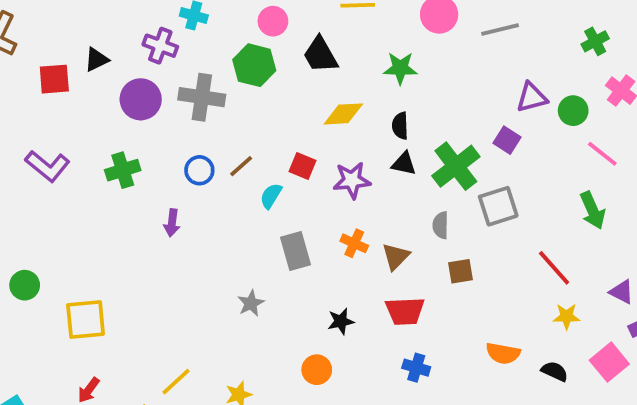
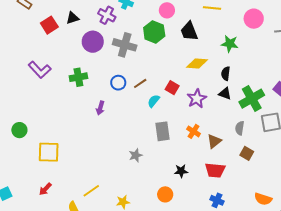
red square: (54, 79) -> (49, 25), turned -36
purple star: (352, 180) -> (197, 99), turned -30
brown square: (460, 271) -> (247, 153), turned 32

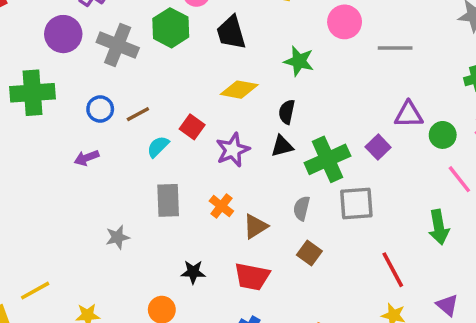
green cross: (78, 77) -> (32, 93), size x1.4
black triangle: (225, 94) -> (282, 146), turned -40
purple arrow: (100, 108) -> (86, 158), moved, turned 48

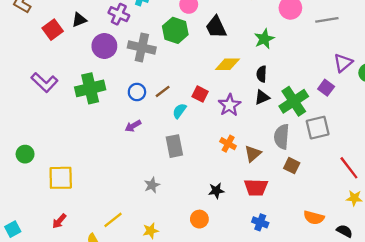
green star: (299, 61) -> (264, 39), turned -30
purple triangle: (409, 115) -> (343, 63), turned -30
gray rectangle: (168, 200) -> (174, 146), moved
gray semicircle: (302, 208) -> (282, 137), size x1.5
gray star: (118, 237) -> (152, 185), moved

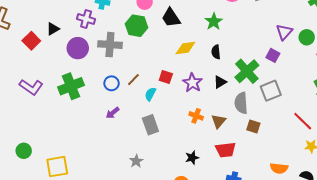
black triangle: (262, 97) -> (220, 82), moved

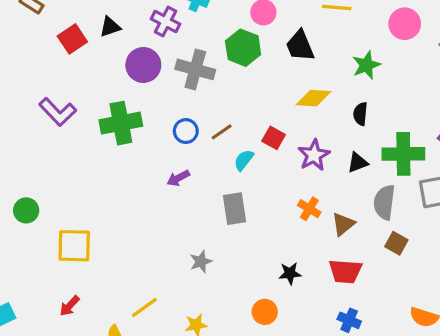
green cross: (247, 71) -> (403, 154), turned 30

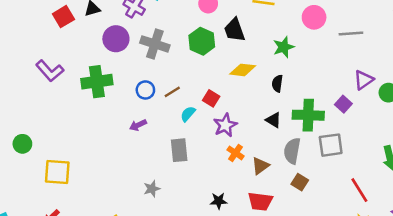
green hexagon: (243, 48) -> (202, 41), moved
purple star: (314, 155) -> (225, 125), moved
black triangle: (358, 163) -> (273, 120), turned 49

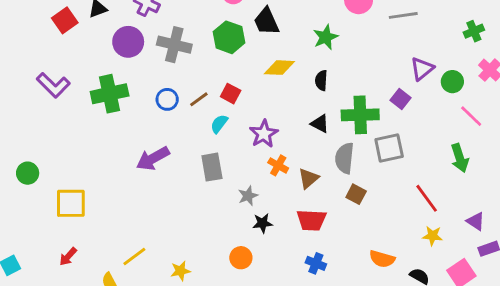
red square: (211, 98) -> (231, 94), moved
purple arrow: (138, 125) -> (153, 158), moved, size x1.6
gray star: (152, 189) -> (248, 196), moved

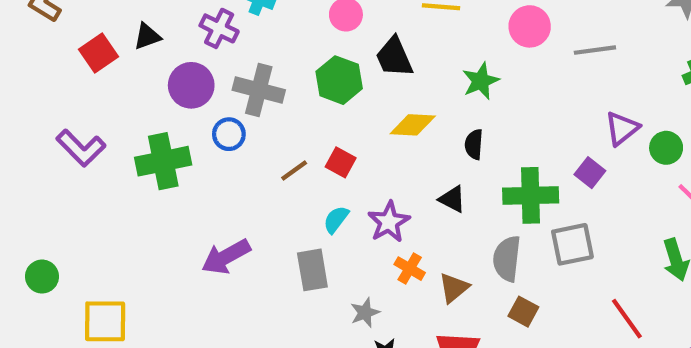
blue circle: (167, 99) -> (229, 134), moved
cyan semicircle: (219, 124) -> (336, 219), moved
black triangle: (320, 124) -> (452, 199), moved

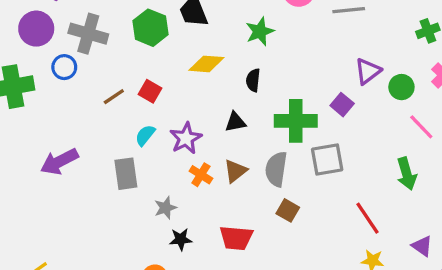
black triangle: (452, 199) -> (235, 122), turned -40
brown triangle: (454, 288) -> (235, 171), moved

